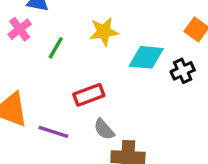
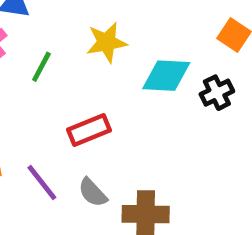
gray semicircle: (104, 129) -> (93, 193), moved
purple line: (53, 132) -> (42, 182), turned 36

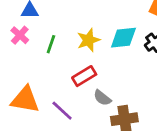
yellow star: (107, 42) -> (88, 40), moved
gray semicircle: (93, 193) -> (102, 98), moved

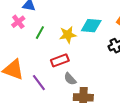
cyan diamond: (123, 38) -> (91, 26), moved

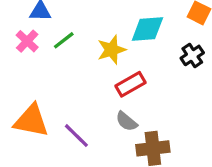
green line: (40, 33) -> (64, 40), moved, turned 32
red rectangle: (60, 60) -> (131, 84), moved

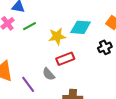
gray semicircle: (126, 121) -> (49, 74), moved

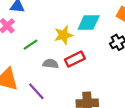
green line: (29, 26) -> (31, 45), moved
gray semicircle: (49, 74) -> (51, 64), moved, turned 144

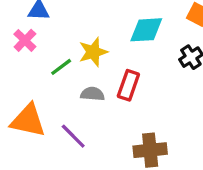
yellow star: (64, 35) -> (93, 52), moved
red rectangle: (75, 59) -> (128, 85), turned -42

